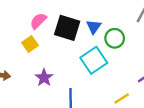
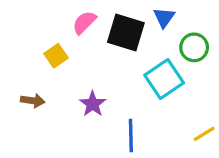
blue triangle: (94, 27) -> (164, 17), moved
yellow square: (30, 44) -> (56, 56), moved

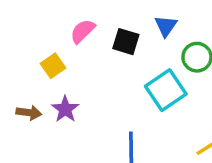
black square: (126, 32) -> (126, 42), size x0.7
purple star: (93, 104) -> (65, 109), moved

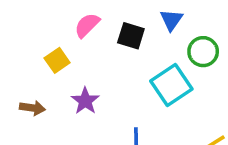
purple star: (65, 109) -> (85, 101), moved

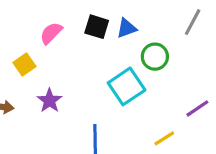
blue triangle: (171, 20) -> (127, 28), turned 35
black square: (131, 36) -> (97, 27), moved

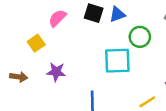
cyan square: (127, 86) -> (117, 61), turned 32
purple star: (50, 101) -> (56, 72), turned -30

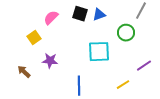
green circle: (140, 37) -> (126, 33), moved
brown arrow: (19, 77) -> (24, 72), moved, turned -144

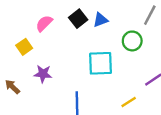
black square: (80, 14) -> (78, 19), turned 35

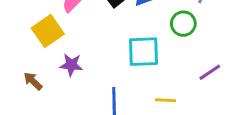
yellow square: (24, 47) -> (48, 31), size x1.5
yellow line: (129, 102) -> (166, 100), moved, turned 35

